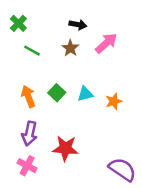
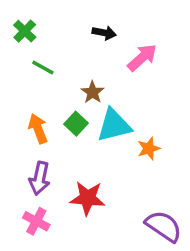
brown star: (70, 48) -> (93, 92), moved
cyan triangle: (85, 94) -> (114, 125), size x1.6
orange star: (114, 101) -> (149, 149), moved

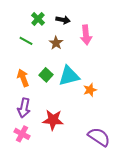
green cross: (25, 31) -> (38, 19), moved
pink arrow: (142, 58) -> (86, 35), turned 126
brown star: (93, 92) -> (56, 43), moved

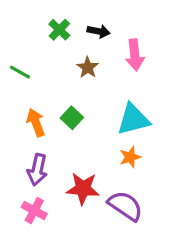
green line: (26, 41) -> (20, 72), moved
cyan triangle: (69, 76) -> (133, 119), moved
orange star: (90, 90) -> (130, 157), moved
purple semicircle: (99, 137) -> (125, 206), moved

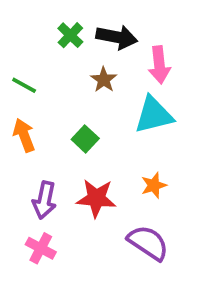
black arrow: (99, 31) -> (117, 37), size x1.5
cyan triangle: (133, 119) -> (154, 115), moved
orange arrow: (36, 123) -> (24, 135), moved
red star: (83, 189) -> (96, 198), moved

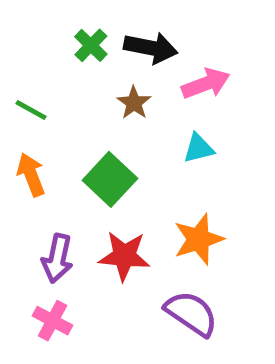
pink arrow: (159, 65) -> (206, 84), turned -105
cyan triangle: (154, 115) -> (199, 148), size x0.6
green square: (85, 139) -> (110, 179), size x1.5
orange star: (154, 185) -> (199, 239), size x1.5

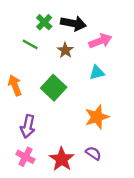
green line: (31, 110) -> (30, 44), moved
red star: (124, 256) -> (62, 159), moved, turned 30
purple semicircle: (191, 313) -> (93, 153), size x0.6

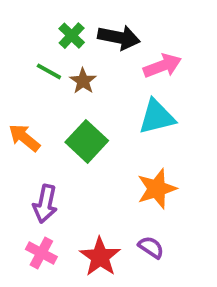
brown star: (65, 50) -> (83, 81), moved
cyan triangle: (97, 73) -> (157, 117), size x1.5
orange arrow: (15, 85) -> (24, 138), turned -30

